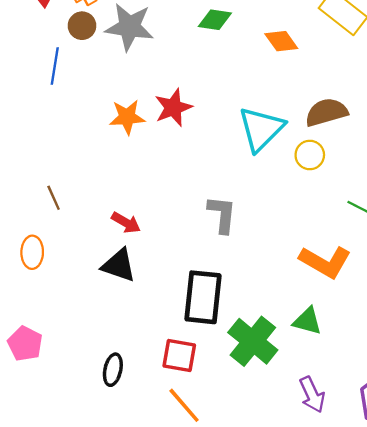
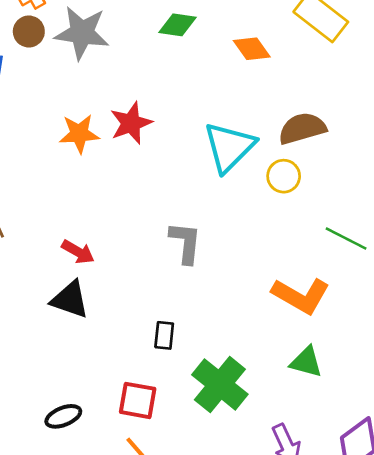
black rectangle: (203, 297) -> (164, 335), size x0.5
green triangle: (307, 321) -> (306, 362), moved
black ellipse: (113, 370) -> (63, 416), turned 56

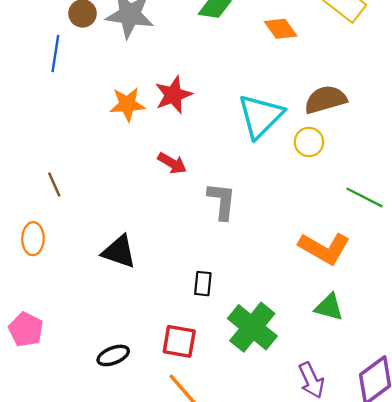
red arrow: (78, 252) -> (172, 163), moved

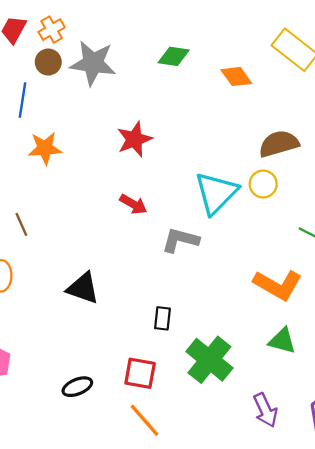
orange star: (127, 104) -> (45, 148), moved
cyan triangle: (261, 116) -> (216, 193), moved
gray L-shape: (222, 201) -> (180, 240), turned -81

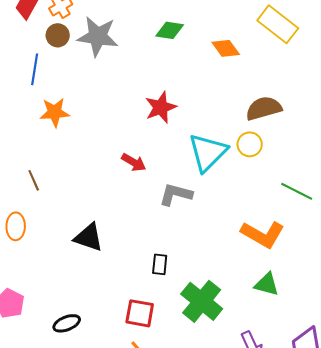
red star: (134, 139) -> (161, 107), moved
black ellipse: (77, 387) -> (67, 323), moved

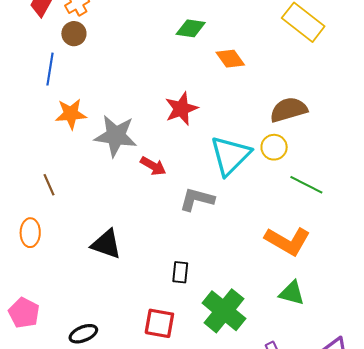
gray star: (98, 36) -> (116, 136), moved
orange diamond: (226, 48) -> (230, 59), moved
green line: (297, 191) -> (306, 185), moved

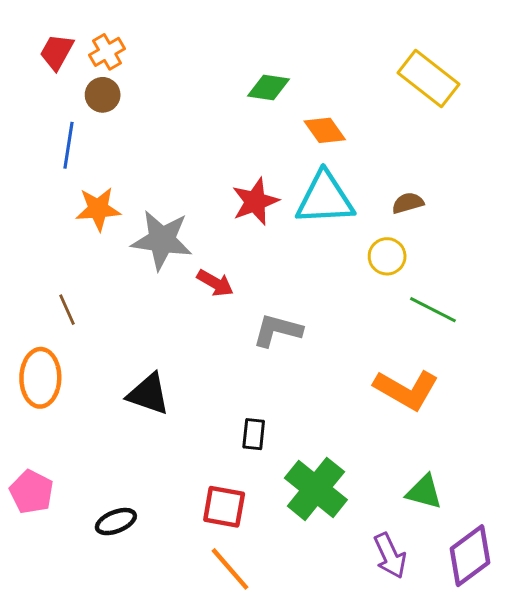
brown semicircle: (289, 110) -> (408, 203), size x0.6
cyan triangle: (230, 156) -> (325, 199), moved, turned 42
orange ellipse: (30, 233) -> (40, 378), size x1.4
green triangle: (292, 293) -> (424, 492), moved

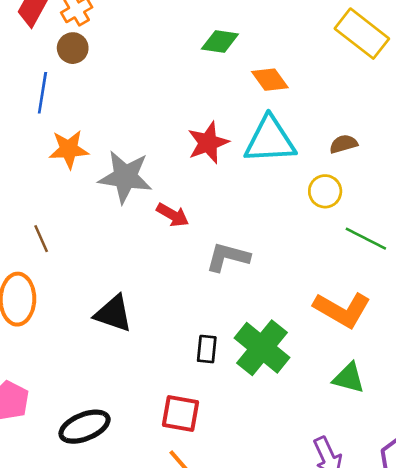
green cross: (316, 489) -> (262, 348), moved
green triangle: (424, 492) -> (349, 378), moved
black ellipse: (116, 522) -> (85, 427), size x1.4

